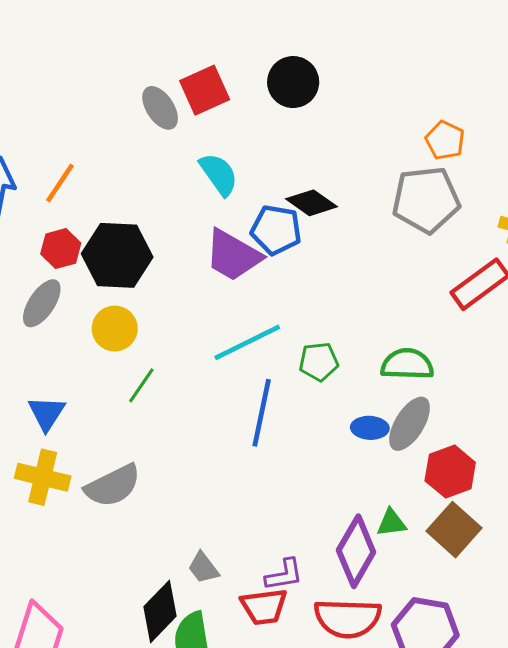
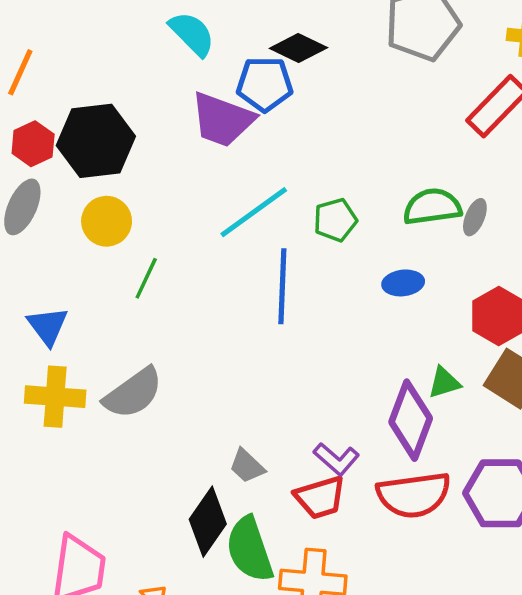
gray ellipse: (410, 424) -> (475, 217), moved, size x0.6
purple L-shape: (284, 575) -> (336, 459), turned 60

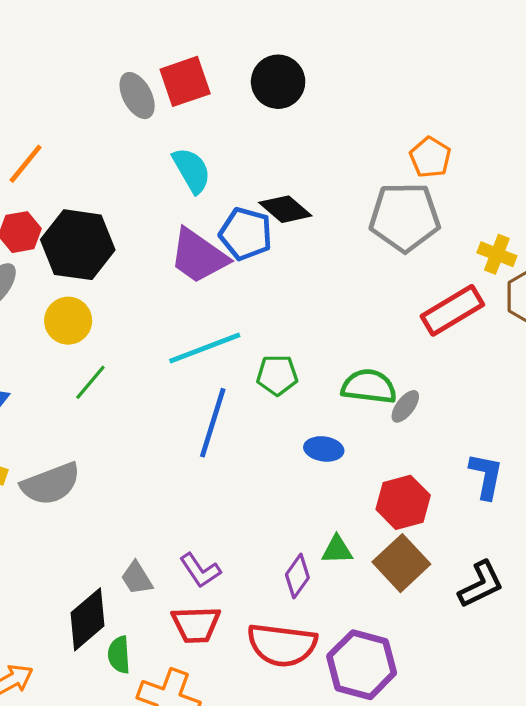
purple diamond: (411, 420) -> (297, 576), size x0.6
purple L-shape: (336, 459) -> (200, 570), moved
green semicircle: (250, 549) -> (119, 655), size x0.6

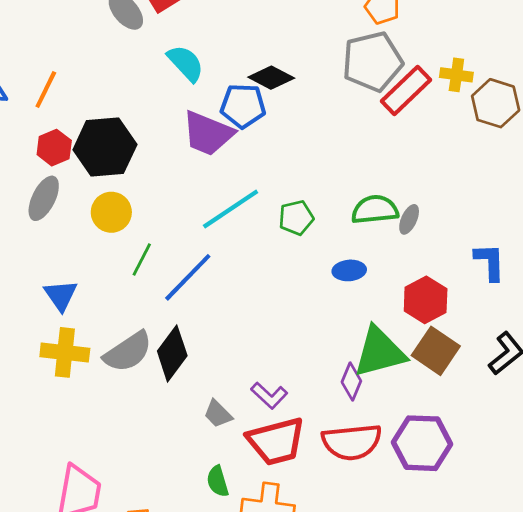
red rectangle: (452, 310) -> (406, 90), moved
blue line: (213, 423) -> (188, 277), moved, turned 40
green triangle: (337, 550) -> (380, 352), size x2.0
black diamond: (88, 619) -> (172, 353), moved
red trapezoid: (196, 625) -> (276, 441), size x1.4

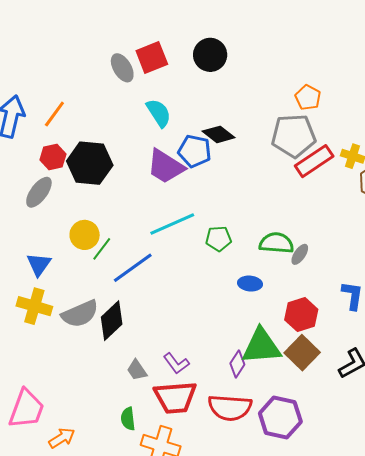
yellow circle: (111, 212) -> (85, 235), moved

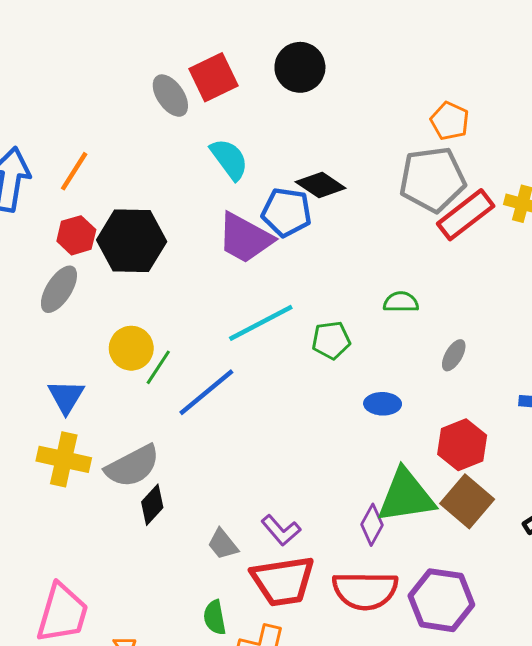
green semicircle: (276, 243) -> (401, 302), moved, size x0.7
black diamond: (112, 321) -> (152, 505), moved, size x0.7

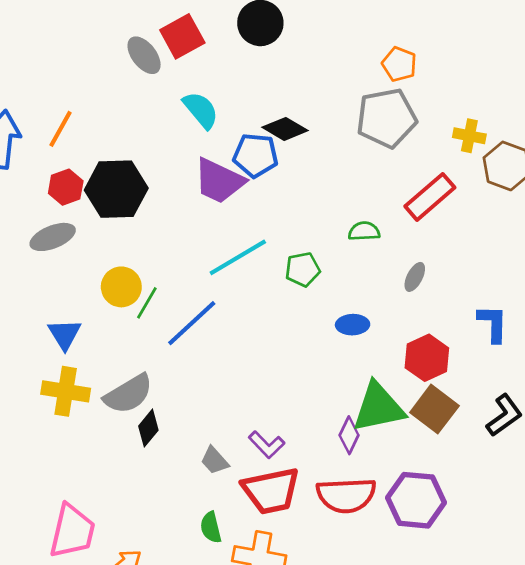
red rectangle: (466, 215) -> (430, 197), moved
gray ellipse: (59, 289) -> (53, 237), turned 39

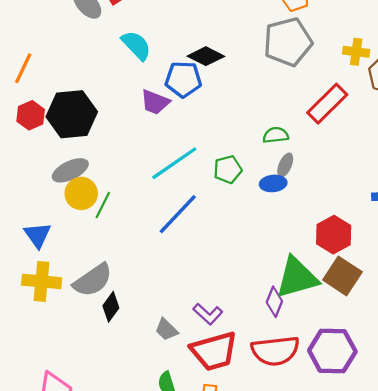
purple trapezoid: (219, 181) -> (155, 102), size x0.7
gray ellipse: (53, 237) -> (70, 170), moved
gray ellipse: (415, 277) -> (285, 165), moved
blue line: (192, 323) -> (178, 214), moved
blue ellipse: (353, 325) -> (273, 183), moved

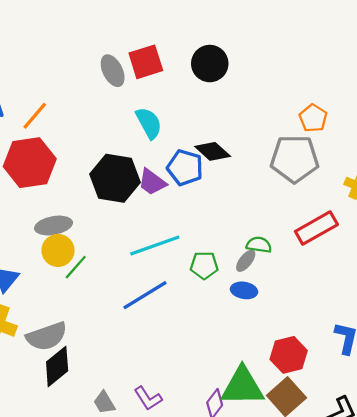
black hexagon: (72, 114) -> (115, 178), moved
red hexagon: (31, 115) -> (30, 163), size x1.8
gray ellipse: (285, 165) -> (246, 261), moved
black diamond: (111, 307) -> (57, 366), size x1.4

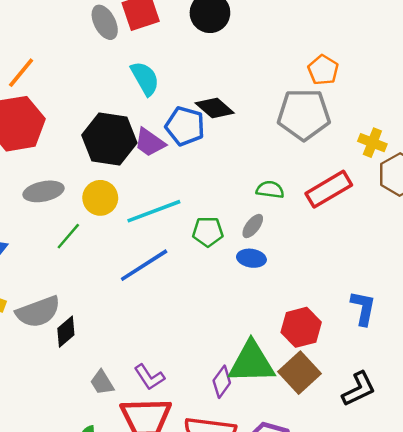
green semicircle: (259, 245) -> (270, 190), moved
yellow circle: (58, 250) -> (100, 198), moved
black diamond: (57, 366) -> (66, 332), moved, size x0.7

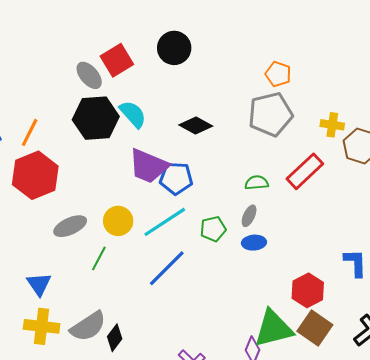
blue pentagon: (185, 126) -> (176, 178), moved
black hexagon: (109, 139) -> (96, 118), moved
purple trapezoid: (150, 142) -> (149, 166), size x1.5

